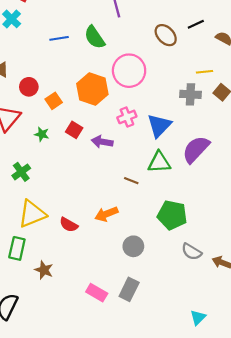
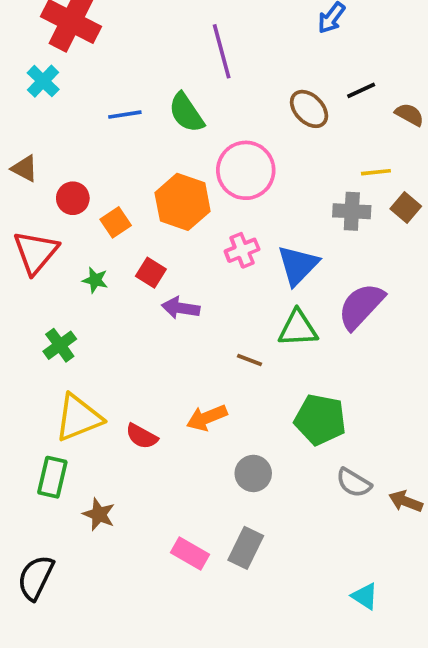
purple arrow: (102, 142) -> (181, 308), moved
cyan triangle: (198, 317) -> (365, 596), turned -42

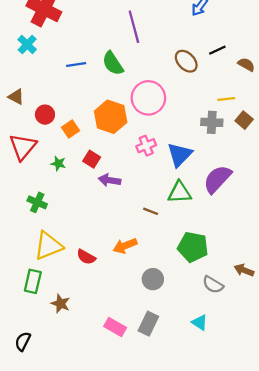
green cross: (60, 345) -> (37, 202), turned -30
brown arrow: (406, 501) -> (244, 270), moved
black semicircle: (36, 578) -> (23, 341), size x0.7
cyan triangle: (365, 596) -> (200, 322), moved

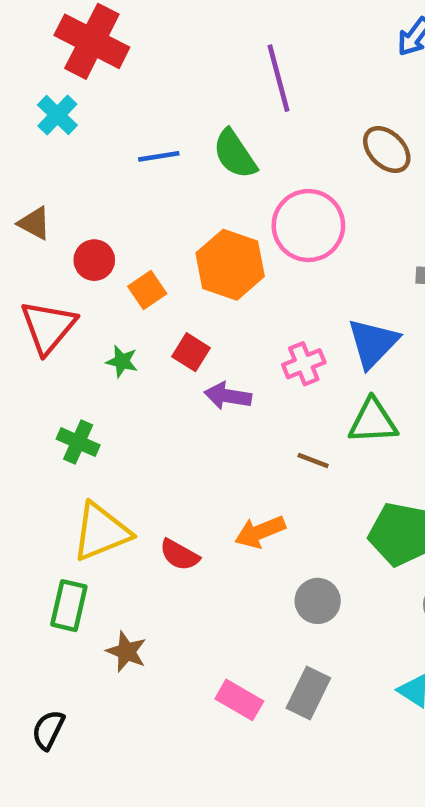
pink cross: (146, 146) -> (304, 364), moved

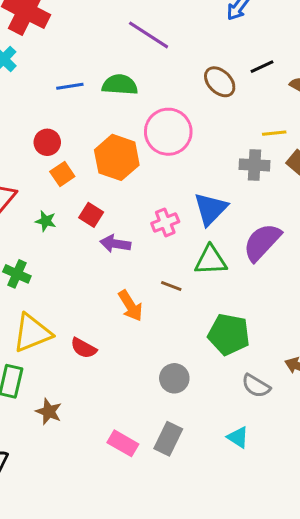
purple line: (278, 78) -> (149, 35), turned -42
green semicircle: (235, 154) -> (120, 85), turned 128
red circle: (94, 260) -> (47, 142), moved
orange arrow: (260, 532) -> (130, 306), moved, turned -100

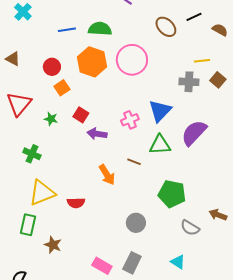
orange hexagon: (117, 157) -> (92, 62), moved
red semicircle: (84, 348) -> (76, 203), turned -30

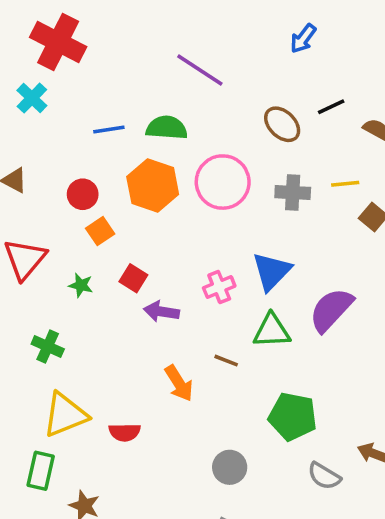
gray cross: (189, 82) -> (293, 193), moved

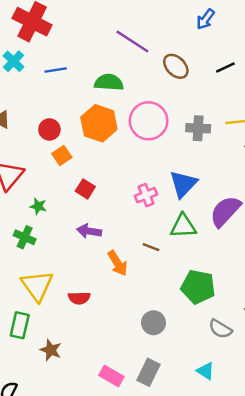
brown ellipse: (282, 124) -> (176, 66), moved
blue line: (109, 130) -> (56, 70), moved
green star: (81, 285) -> (38, 206), moved
purple arrow: (161, 312) -> (89, 231), moved
yellow triangle: (65, 415) -> (37, 286), turned -44

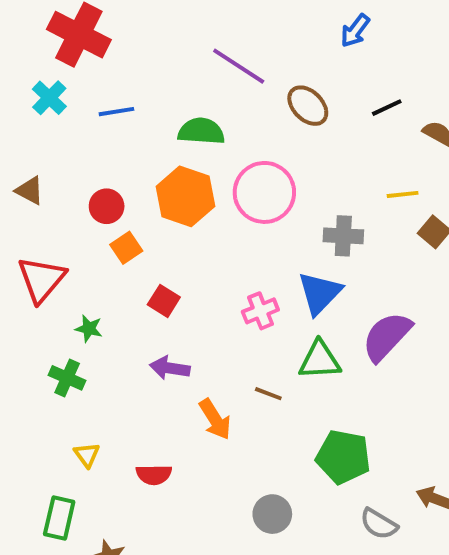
gray cross: (198, 128) -> (343, 236), moved
yellow triangle: (37, 286) -> (87, 455), size x0.5

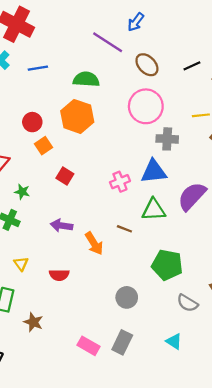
blue arrow: (355, 31) -> (136, 22), moved
pink circle: (264, 192) -> (146, 106), moved
blue triangle: (320, 293) -> (154, 172), turned 40
purple arrow: (170, 368) -> (62, 225), moved

